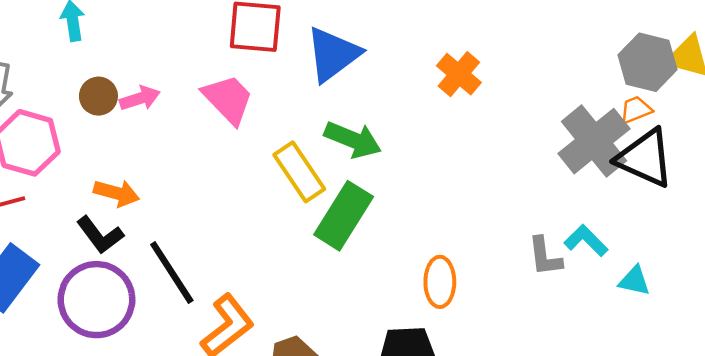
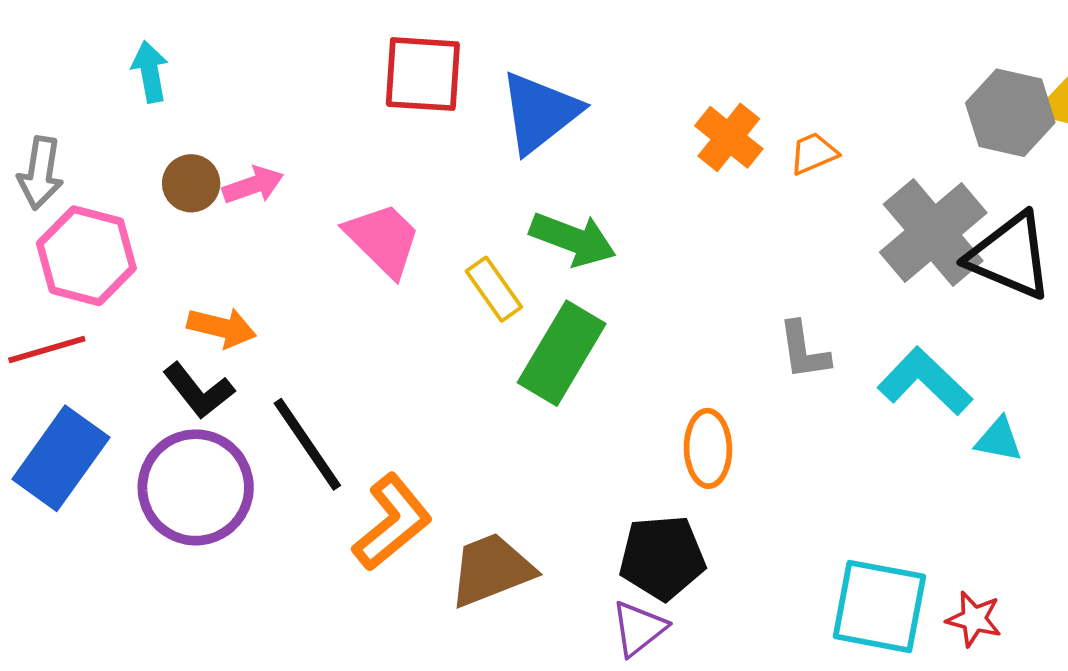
pink trapezoid: (228, 99) -> (383, 239), moved
orange trapezoid: (636, 110) -> (814, 153), moved
yellow rectangle: (299, 172) -> (494, 289), size x0.7
cyan L-shape: (586, 241) -> (925, 381), size x1.4
gray L-shape: (545, 256) -> (804, 351), moved

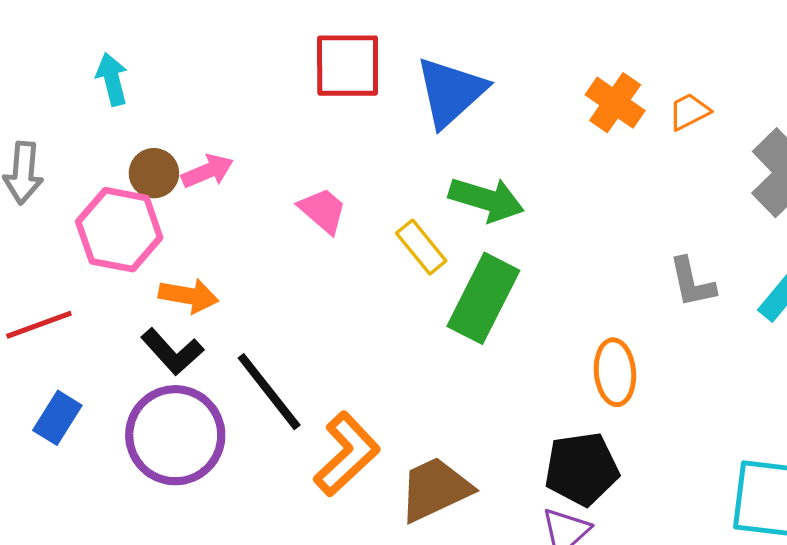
pink trapezoid: (383, 239) -> (323, 210), size x0.7
pink hexagon: (86, 256) -> (119, 230), moved
blue rectangle: (61, 458) -> (57, 418), size x0.6

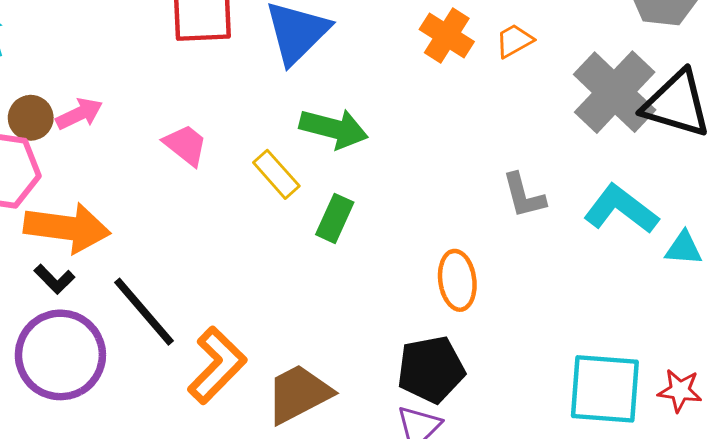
orange arrow: (189, 296) -> (67, 228), size x1.6
green rectangle: (483, 298) -> (335, 218), size x0.6
black L-shape: (172, 352) -> (54, 279), size x0.7

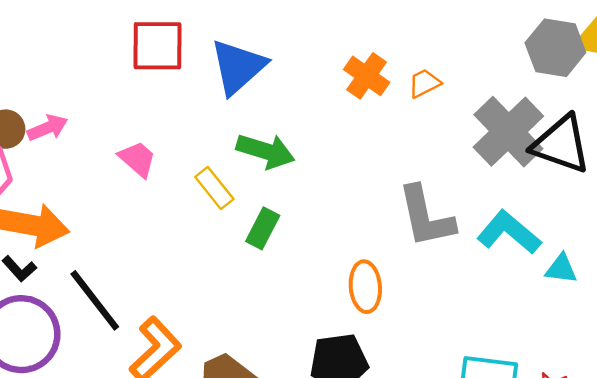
gray L-shape: (524, 196) -> (426, 217), size x1.6

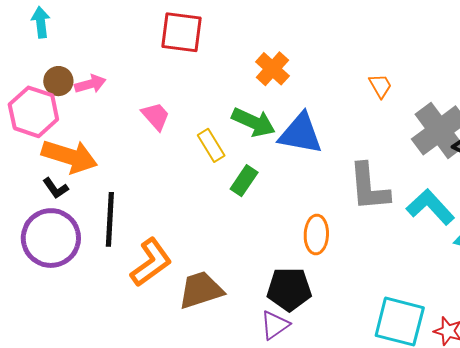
blue triangle: (238, 67) -> (301, 134), moved, turned 45
orange cross: (367, 76) -> (272, 69), moved
orange trapezoid: (424, 83) -> (380, 86), turned 80
black line: (95, 300) -> (110, 219), turned 34

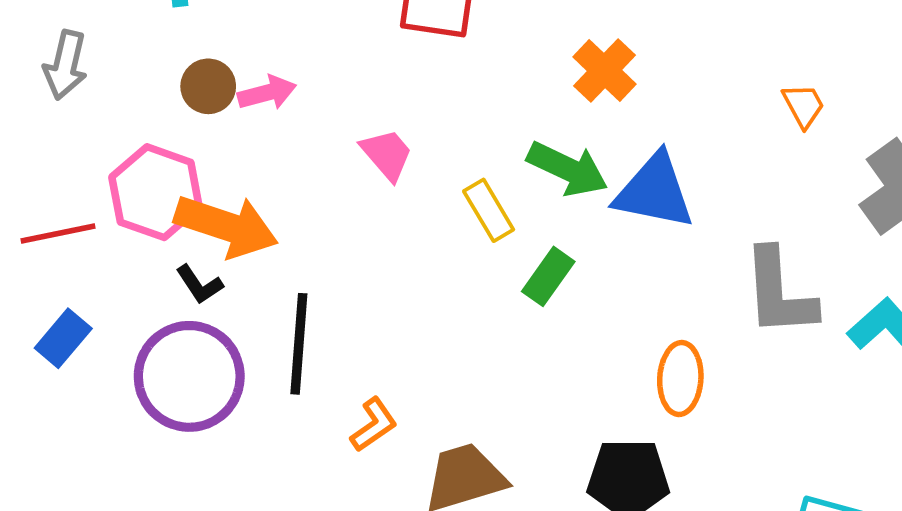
pink hexagon: (33, 112) -> (156, 192), moved
orange L-shape: (151, 262) -> (374, 425), size x0.6

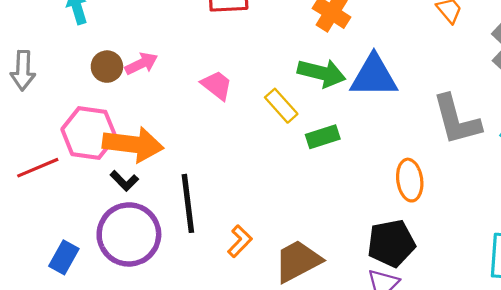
green rectangle: (548, 276) -> (323, 137), turned 48
blue rectangle: (63, 338) -> (64, 257), moved

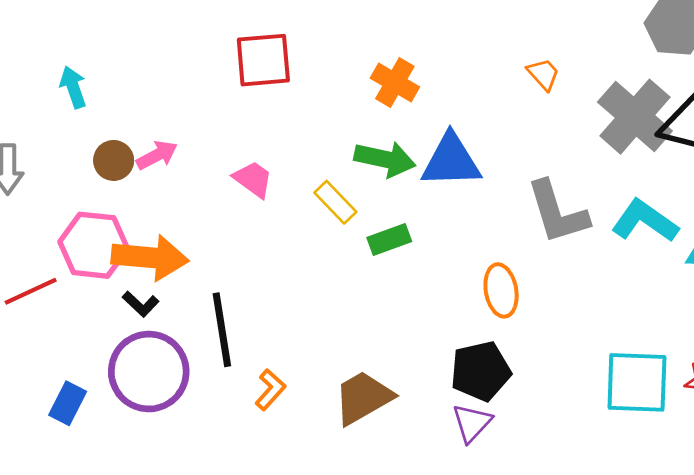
orange L-shape: (240, 241) -> (270, 390), moved

